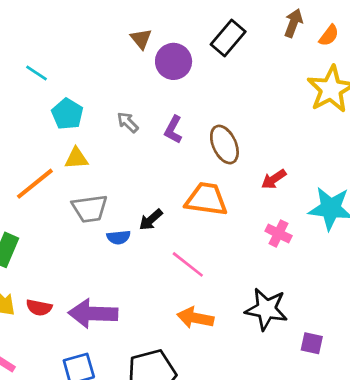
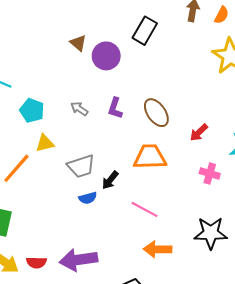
gray trapezoid: (90, 209) -> (81, 166), moved

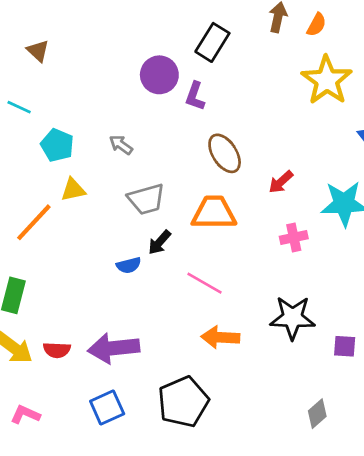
brown triangle: (78, 43) -> (38, 51), moved
purple L-shape: (115, 108) -> (195, 96), moved
gray trapezoid: (81, 166) -> (146, 199), moved
pink cross: (210, 173) -> (294, 237), turned -30

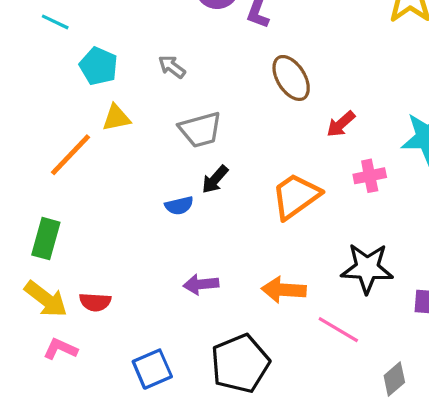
red arrow: (281, 182) -> (341, 124), moved
orange trapezoid: (214, 213) -> (296, 196), moved, turned -36
pink line: (205, 283) -> (338, 330), moved
purple arrow: (114, 348) -> (201, 284), moved, size x0.6
pink L-shape: (25, 415) -> (60, 349), moved

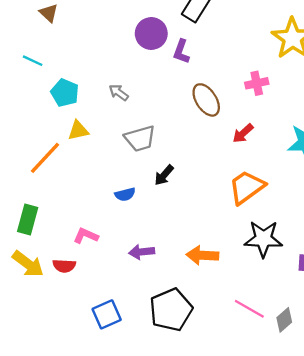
pink cross: (370, 176) -> (257, 83), moved
black arrow: (215, 179) -> (164, 175), moved
orange trapezoid: (296, 196) -> (247, 187), moved
pink line: (338, 330) -> (249, 309), moved
pink L-shape: (60, 349) -> (86, 236), moved

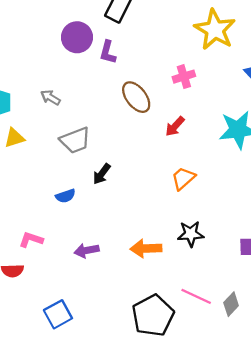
orange trapezoid: (247, 187) -> (183, 178), size x0.7
black star: (263, 239) -> (191, 234), moved, size x0.7
black pentagon: (171, 310) -> (153, 315), moved

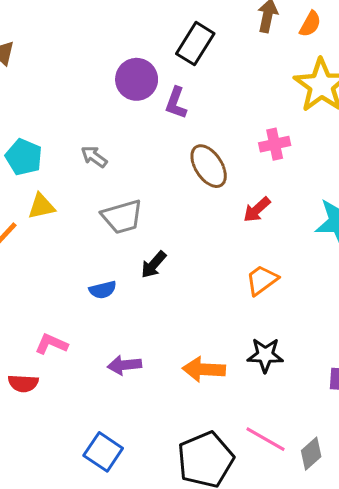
blue square: (58, 314) -> (103, 452), moved, turned -32

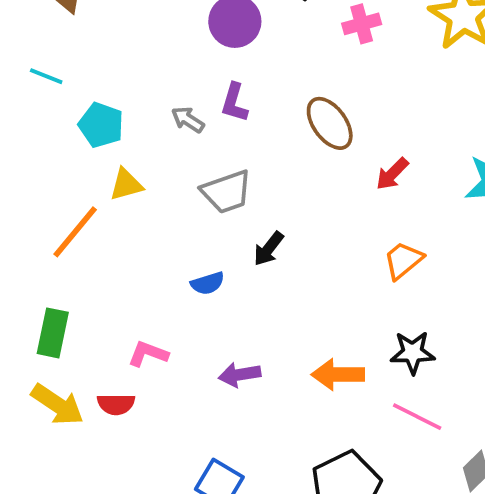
purple L-shape: (176, 103) -> (234, 103), moved
pink cross: (275, 144) -> (362, 24), moved
pink line: (265, 439) -> (417, 417), moved

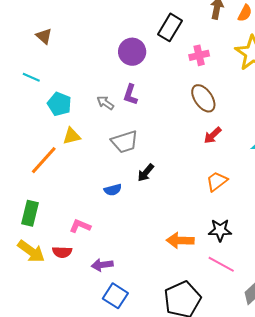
brown ellipse: (330, 123) -> (203, 98), moved
purple arrow: (240, 375) -> (102, 265), moved

